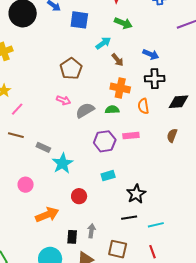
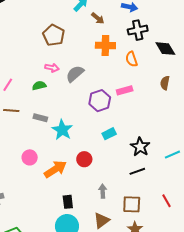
black diamond: (179, 102) -> (165, 49), turned 75
green semicircle: (112, 110) -> (39, 86), moved
orange arrow: (47, 215) -> (55, 169), moved
cyan line: (156, 225) -> (172, 155), moved
black rectangle: (72, 237) -> (68, 202), moved

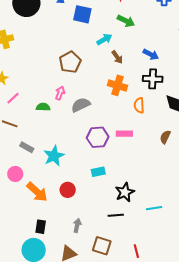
pink arrow: (52, 68) -> (60, 93), turned -96
gray rectangle: (40, 118) -> (27, 147), moved
orange arrow: (55, 169) -> (37, 192), turned 60

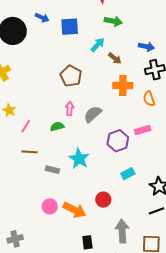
cyan star: (54, 156) -> (79, 159), moved
pink circle: (15, 174) -> (50, 206), moved
gray arrow: (77, 225) -> (122, 231), size x1.6

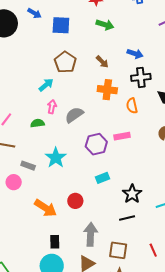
cyan arrow: (98, 45) -> (46, 85), moved
brown pentagon: (71, 76) -> (65, 62), moved
pink circle: (50, 206) -> (14, 182), moved

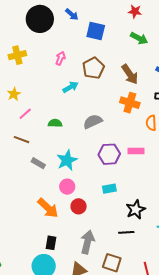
brown arrow: (102, 62) -> (130, 74), size x1.5
pink arrow: (52, 107) -> (60, 58), moved
pink circle: (14, 182) -> (67, 187), moved

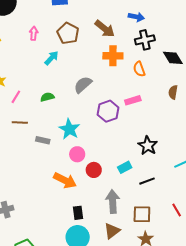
cyan rectangle: (109, 189) -> (125, 167), moved
black star: (136, 210) -> (148, 146), moved

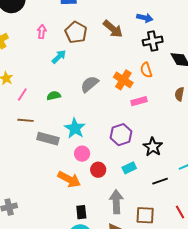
orange cross: (113, 56) -> (123, 80), moved, turned 30
purple hexagon: (108, 111) -> (121, 135), moved
gray rectangle: (43, 140) -> (48, 139), size x1.5
black line: (147, 181) -> (160, 181), moved

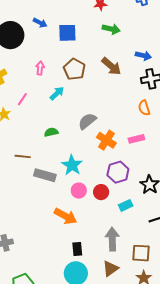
orange cross: (123, 80) -> (106, 140), moved
pink line: (22, 95) -> (22, 99), moved
red circle: (98, 170) -> (101, 192), moved

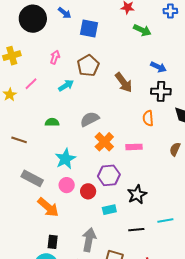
green arrow: (111, 29) -> (142, 30), moved
brown arrow: (111, 66) -> (124, 82), moved
gray rectangle: (45, 175) -> (32, 178), moved

